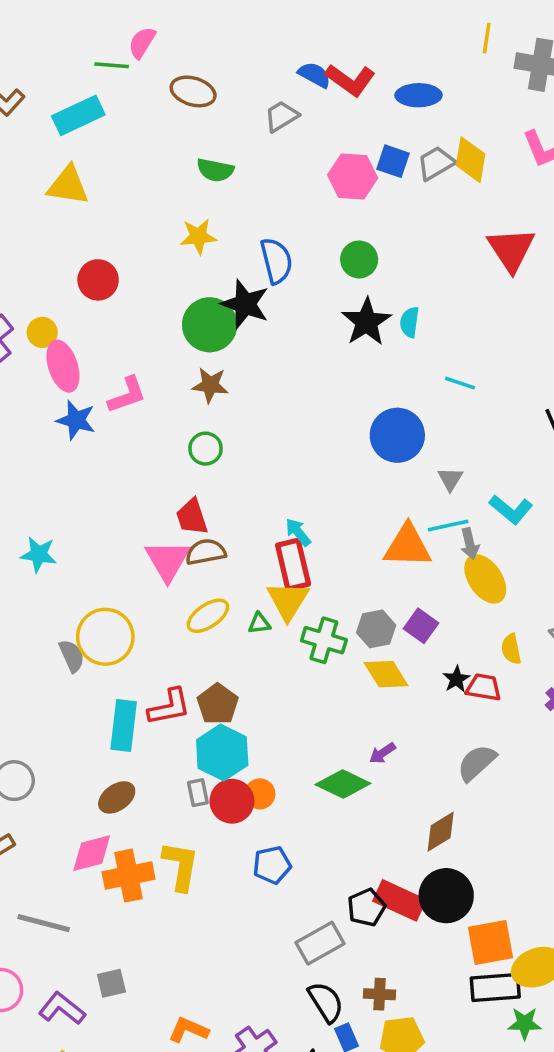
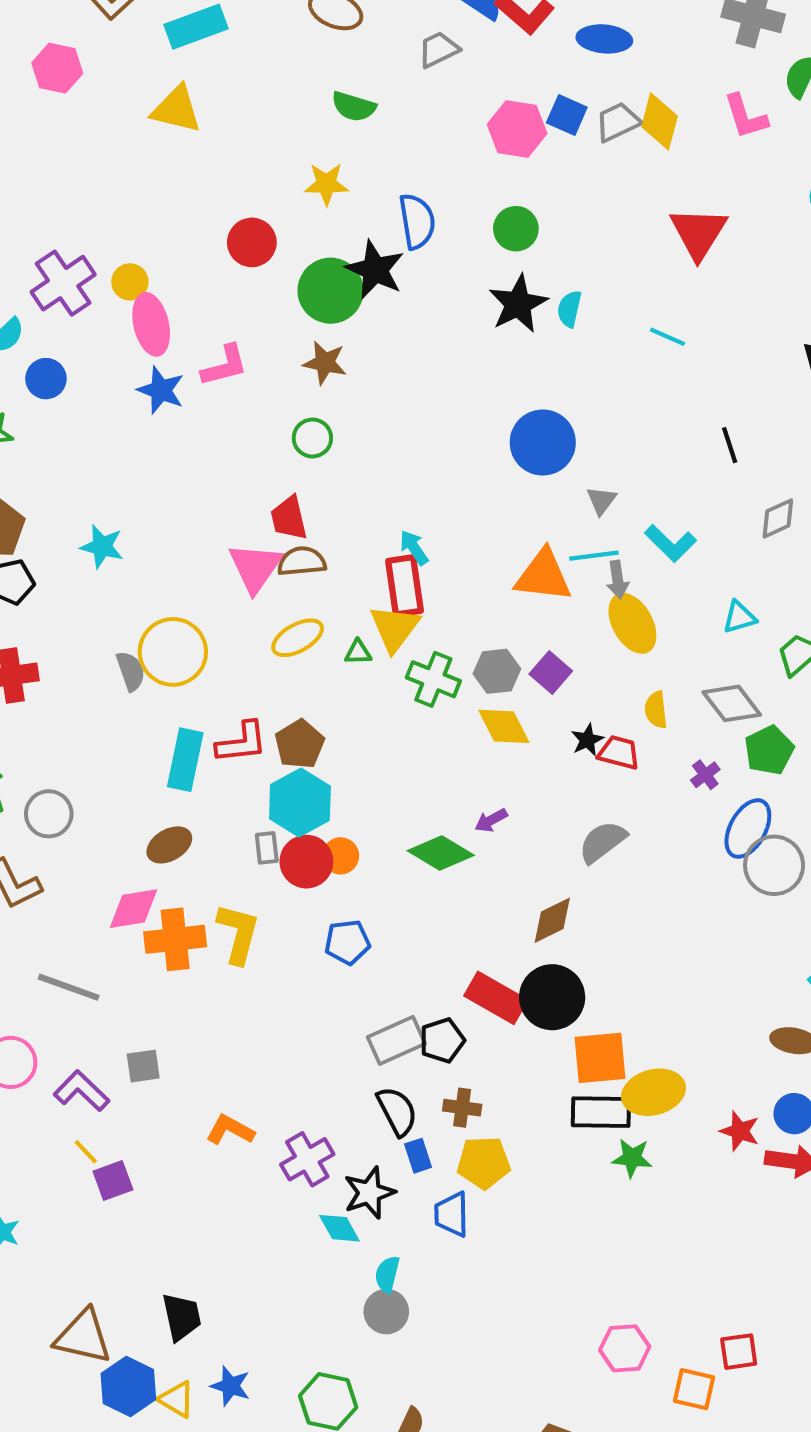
red circle: (98, 280) -> (252, 242), moved
cyan line: (460, 383) -> (668, 337), moved
black pentagon: (366, 907) -> (442, 1040), moved

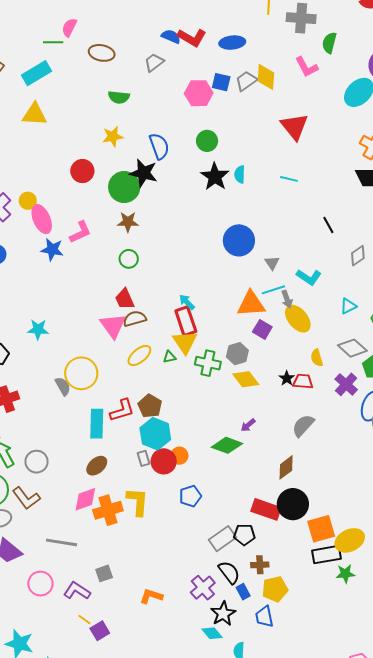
purple square: (551, 672) -> (262, 329), moved
purple cross: (705, 775) -> (346, 384), size x1.6
black pentagon: (442, 1040) -> (244, 535), turned 30
purple cross: (307, 1159) -> (203, 588), moved

